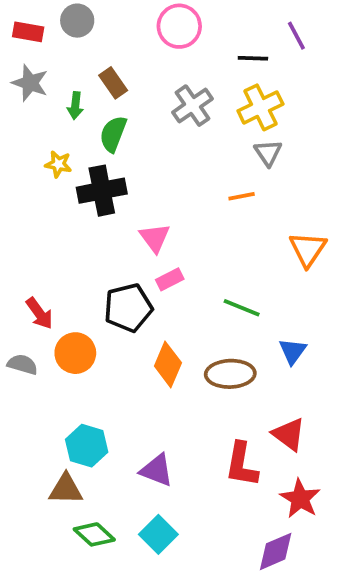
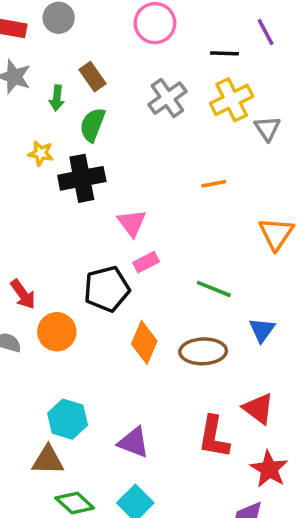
gray triangle: (268, 153) -> (267, 128), moved

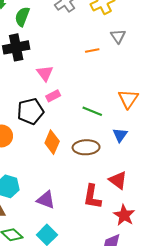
gray triangle: (267, 128) -> (118, 36), moved
orange triangle: (276, 234) -> (128, 99), moved

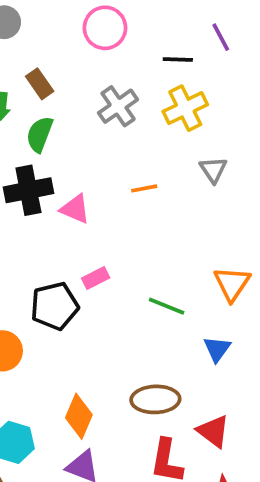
orange line: (92, 51) -> (144, 188), moved
pink triangle: (45, 73) -> (75, 209), moved, turned -30
orange diamond: (52, 142) -> (79, 416), moved
brown ellipse: (86, 147) -> (155, 399), moved

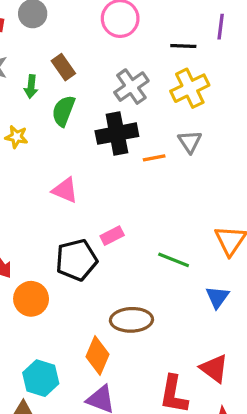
purple line: (221, 37) -> (221, 27), turned 35
gray triangle: (213, 170) -> (190, 142), moved
black cross: (28, 190) -> (117, 134), moved
pink triangle: (75, 209) -> (65, 190), moved
brown ellipse: (155, 399) -> (131, 320), moved

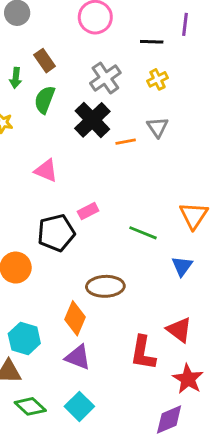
yellow cross: (190, 88) -> (157, 79), size x0.6
black cross: (117, 134) -> (92, 120), turned -33

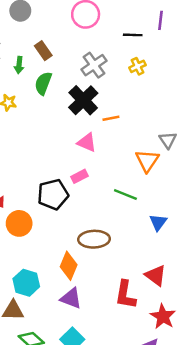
gray triangle: (157, 127) -> (168, 140), moved
pink triangle: (46, 171) -> (87, 142), moved
orange triangle: (194, 215) -> (147, 161), moved

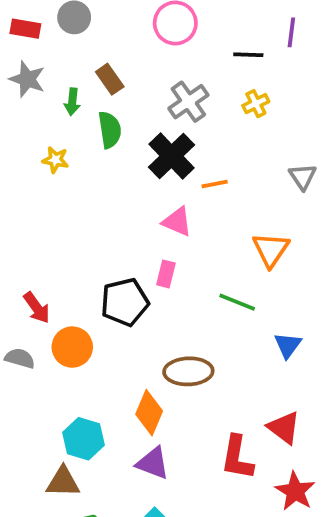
green semicircle: (43, 83) -> (110, 130), turned 150
gray triangle: (168, 140) -> (303, 177), moved
pink rectangle: (80, 176) -> (166, 274), turned -49

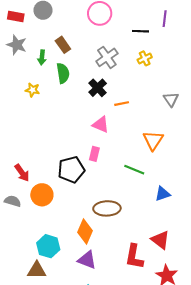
black cross: (172, 156) -> (98, 88), size x0.7
blue triangle: (288, 345) -> (163, 194), turned 35

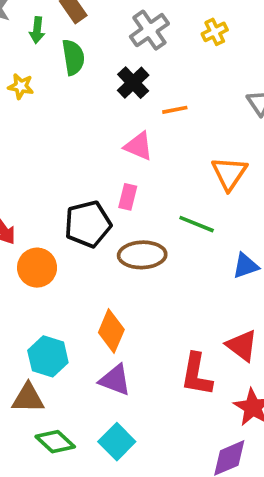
brown ellipse: (107, 208) -> (142, 255), moved

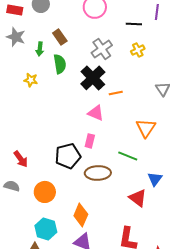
black cross: (133, 83) -> (93, 78), size x1.4
blue triangle: (246, 266) -> (155, 179), turned -35
orange circle: (37, 268) -> (45, 192), moved
red triangle: (242, 346) -> (138, 198), moved

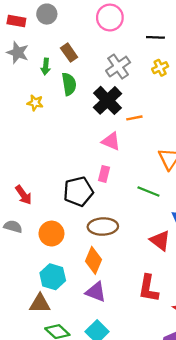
brown ellipse: (98, 173) -> (103, 227), moved

